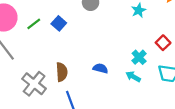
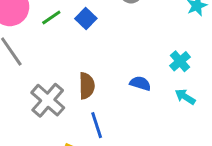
cyan cross: (139, 57) -> (180, 61), moved

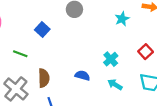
green line: (51, 18) -> (20, 54), moved, turned 56

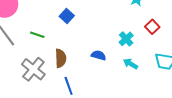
blue square: (42, 30) -> (67, 16), moved
red square: (146, 52) -> (152, 27), moved

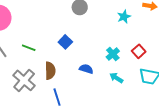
blue square: (67, 16) -> (65, 42), moved
red square: (152, 27) -> (139, 51), moved

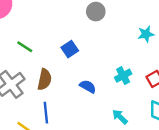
cyan arrow: (116, 78) -> (120, 117), moved

